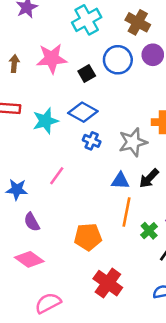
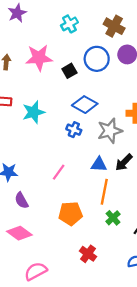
cyan cross: (87, 20) -> (69, 24), size x0.7
blue diamond: (83, 112) -> (85, 105), moved
pink line: (57, 176) -> (59, 172), moved
green cross: (149, 231) -> (113, 218), moved
red cross: (108, 283) -> (88, 254), size x0.7

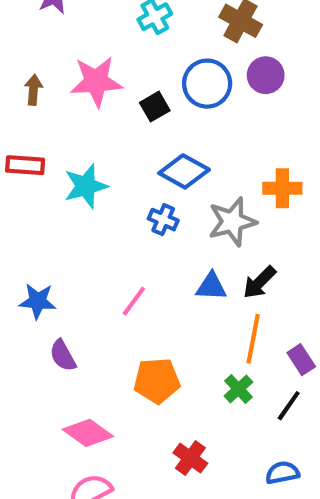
orange line: (104, 192) -> (253, 339), moved
pink diamond: (19, 233) -> (88, 433), moved

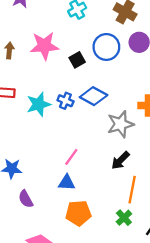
blue cross: (163, 220) -> (65, 101), moved
black arrow: (259, 282) -> (120, 160), moved
blue triangle: (211, 286) -> (67, 183), moved
pink line: (134, 301) -> (71, 157), moved

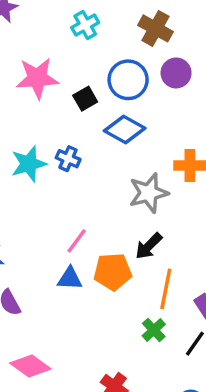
blue diamond: (94, 96) -> (125, 130), moved
orange pentagon: (78, 213) -> (113, 272), moved

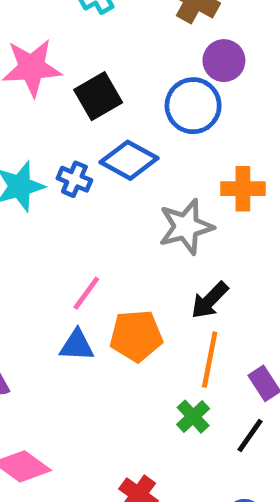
blue circle: (128, 80) -> (193, 106), moved
black square: (85, 99) -> (98, 96), size x1.4
blue diamond: (125, 130) -> (129, 160), moved
black arrow: (149, 246) -> (210, 300), moved

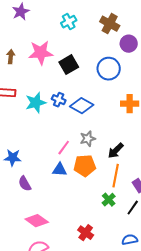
purple circle: (224, 61) -> (129, 44), moved
blue diamond: (129, 160) -> (82, 106), moved
gray star: (186, 227) -> (88, 139), moved, size x0.7

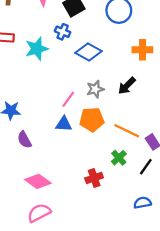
blue cross: (59, 100) -> (63, 32), moved
black arrow: (116, 151) -> (127, 86), moved
orange line: (116, 176) -> (127, 131), turned -75
red cross: (86, 233) -> (94, 178), moved, turned 35

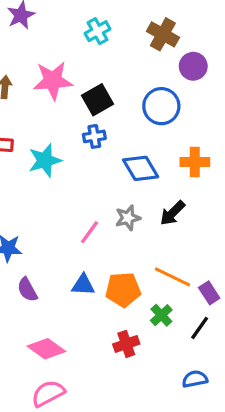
blue cross: (63, 32) -> (94, 136), moved, turned -32
blue diamond: (88, 52) -> (141, 168), moved, turned 30
orange pentagon: (92, 119) -> (123, 290), moved
blue triangle: (64, 124) -> (83, 285), moved

